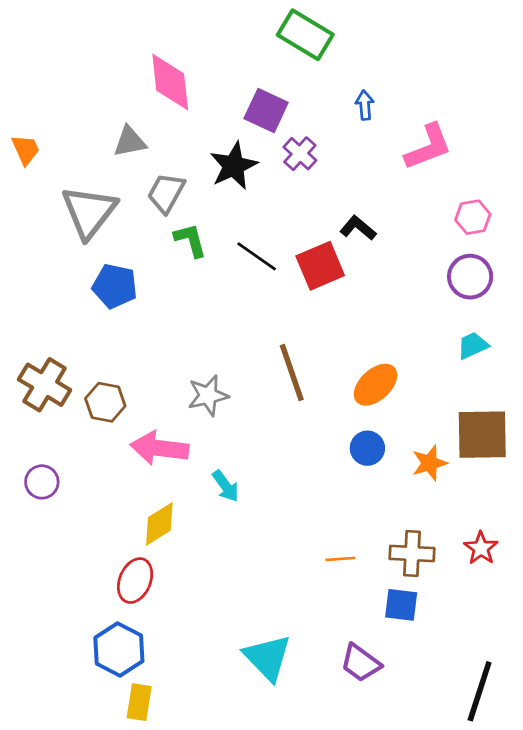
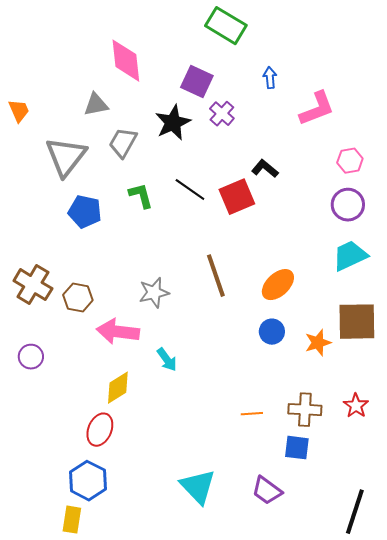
green L-shape: (190, 240) -> (141, 196), moved
cyan trapezoid: (473, 345) -> (350, 256), size x1.5
yellow rectangle: (139, 702) -> (72, 520), moved

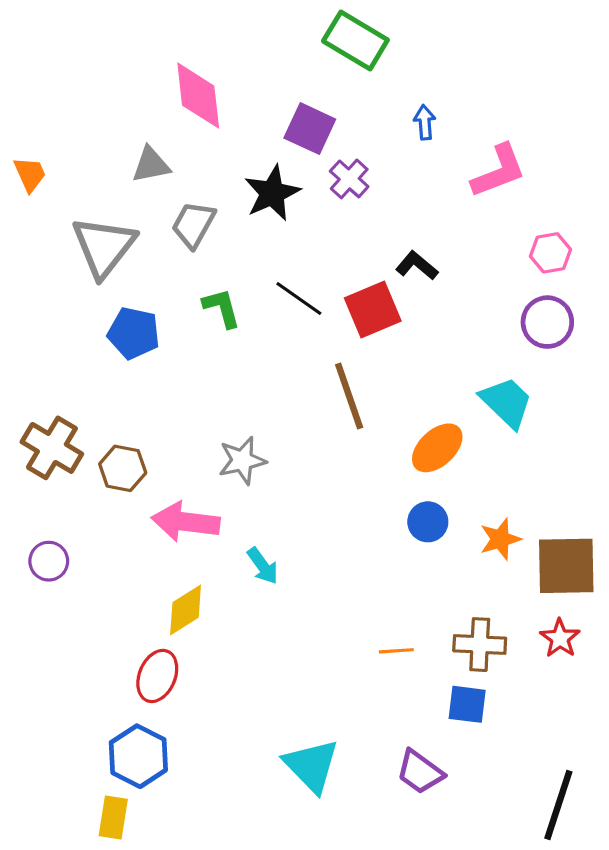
cyan trapezoid: (350, 256) -> (506, 402), moved, turned 69
brown line: (216, 276) -> (349, 396), moved
brown square: (357, 322) -> (566, 566), moved

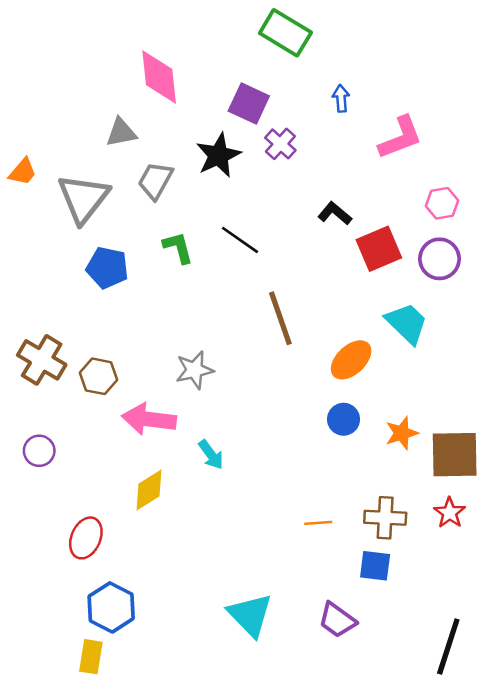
orange trapezoid: (30, 174) -> (23, 172), moved, turned 64
red square: (373, 309) -> (379, 249), moved
red ellipse: (157, 676) -> (86, 538), moved

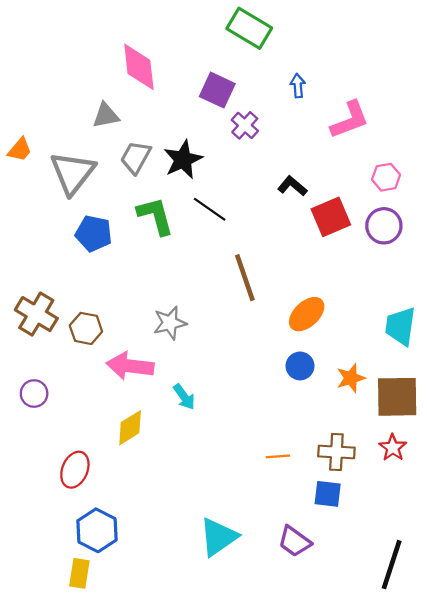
black star: (218, 155) -> (183, 160), moved
green L-shape: (178, 247) -> (155, 216), size x1.4
cyan trapezoid: (407, 323) -> (400, 326), moved, turned -126
cyan triangle: (250, 615) -> (218, 537), turned 39

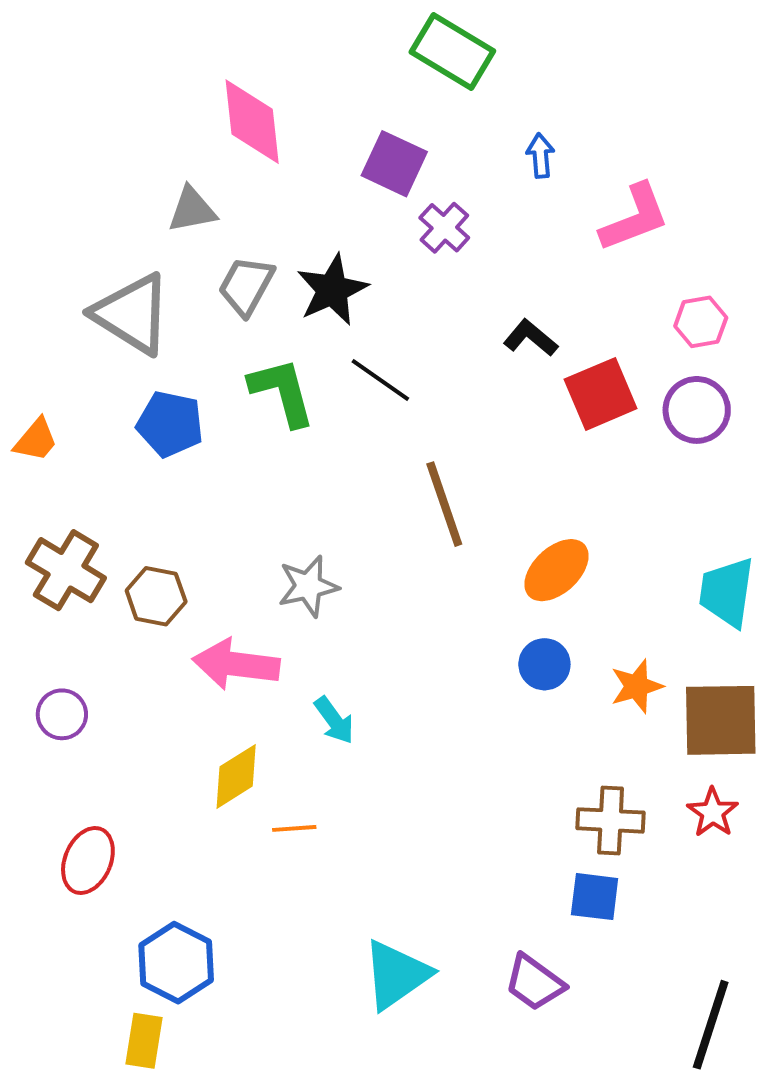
orange trapezoid: (20, 150) -> (36, 440), moved
gray triangle: (73, 173) -> (132, 314), turned -36
orange line: (278, 456) -> (294, 828), moved
red ellipse: (75, 470) -> (88, 861), moved

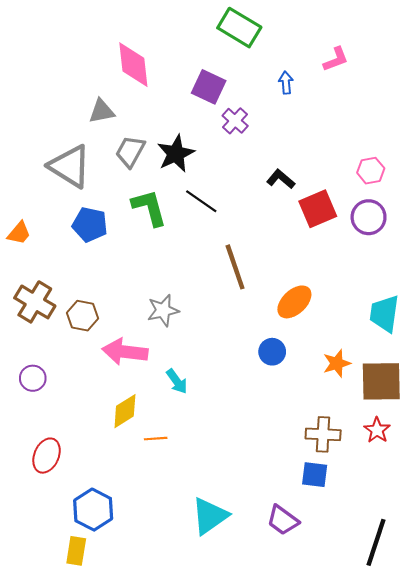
pink L-shape: (635, 218) -> (336, 59), moved, size x0.7
blue circle: (544, 664) -> (272, 352), moved

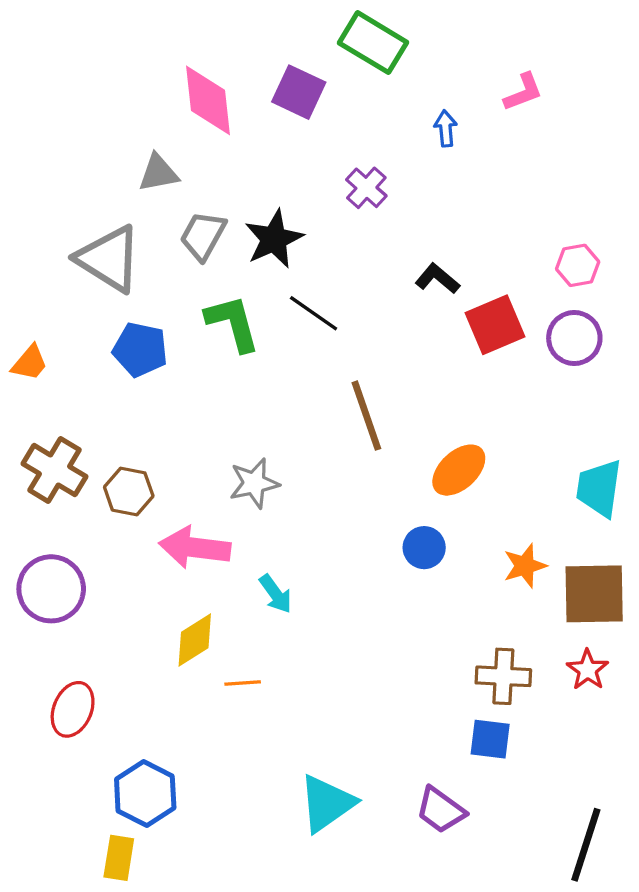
purple square: (209, 87) -> (299, 92), moved
purple circle: (33, 378) -> (51, 589), size x1.6

